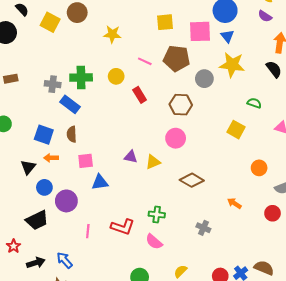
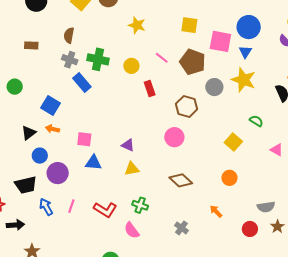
brown semicircle: (72, 134) -> (69, 35), moved
yellow triangle: (153, 162) -> (132, 169), moved
orange circle: (259, 168) -> (229, 178), moved
blue arrow: (65, 260) -> (46, 207), moved

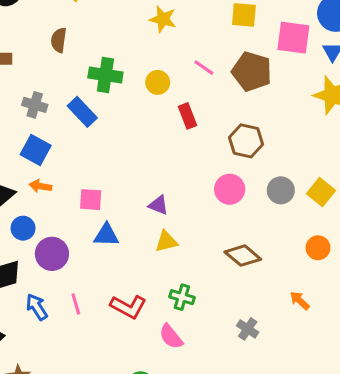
gray cross: (70, 60) -> (35, 105), moved
gray circle: (214, 87) -> (281, 190), moved
pink line: (71, 206) -> (76, 304), turned -32

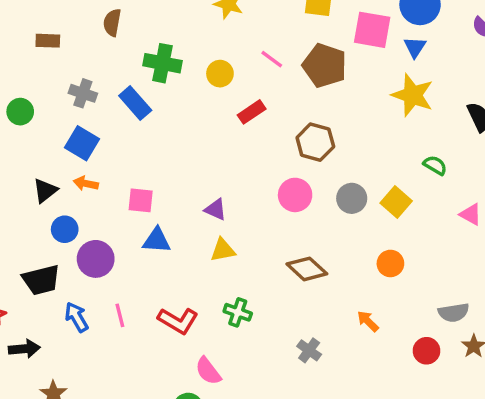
red rectangle: (188, 116) -> (252, 112), turned 75
pink semicircle: (171, 337) -> (208, 371), moved

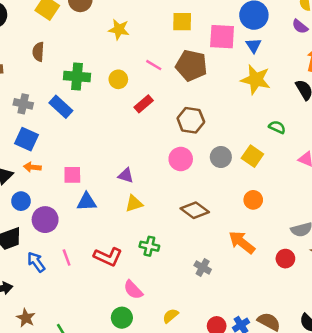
orange arrow: (368, 321) -> (242, 242), size x1.6

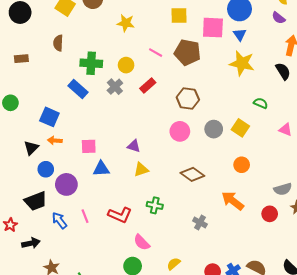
gray cross: (23, 104) -> (115, 87), moved, turned 35

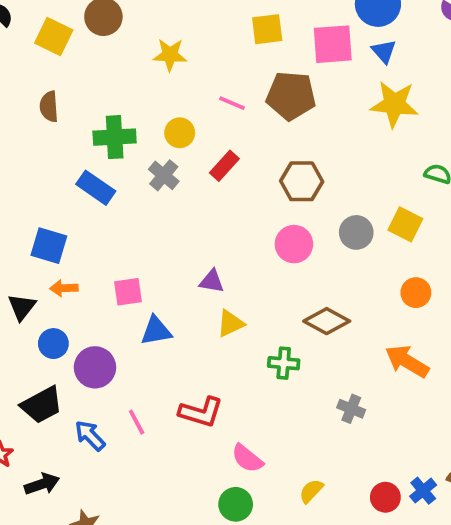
green cross: (155, 205) -> (284, 363), moved

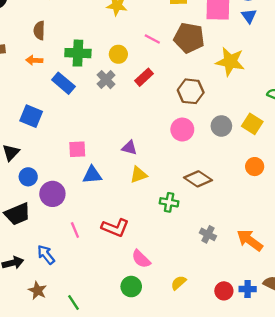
yellow star: (394, 104) -> (230, 62), moved
orange arrow: (64, 288) -> (34, 60), moved
orange arrow: (407, 361) -> (250, 240), moved
blue arrow: (90, 436) -> (46, 255), moved
blue cross: (423, 491) -> (248, 289), turned 35

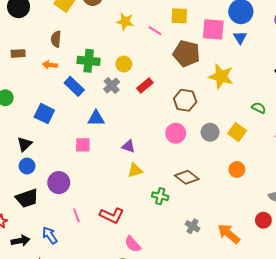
pink line: (152, 39) -> (155, 31), moved
blue triangle: (92, 175) -> (96, 118), moved
blue circle: (28, 177) -> (27, 166), moved

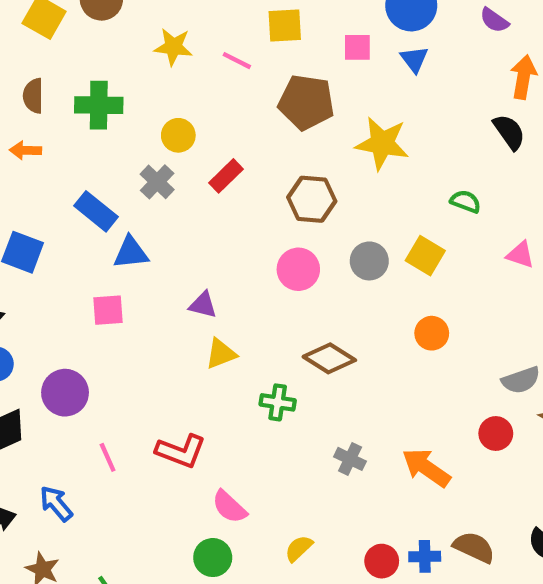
pink square: (213, 29) -> (357, 47), size x0.6
green cross: (89, 61) -> (99, 105), moved
blue rectangle: (74, 86) -> (96, 211), moved

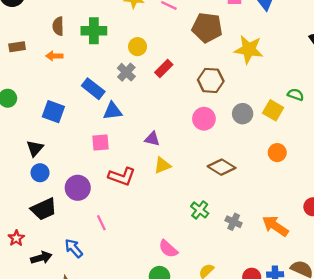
green semicircle: (465, 201) -> (296, 95), moved
green cross: (278, 402) -> (200, 210), moved, turned 30
red L-shape: (181, 451) -> (122, 176), moved

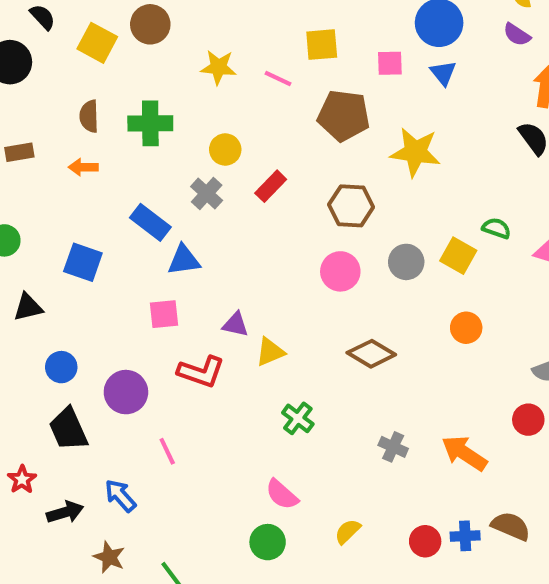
purple triangle: (152, 139) -> (236, 324), moved
black triangle: (35, 148) -> (28, 307), moved, turned 36
black trapezoid: (44, 209) -> (68, 429), turned 92
green cross: (200, 210) -> (298, 418), moved

